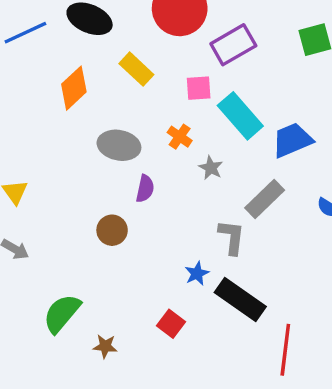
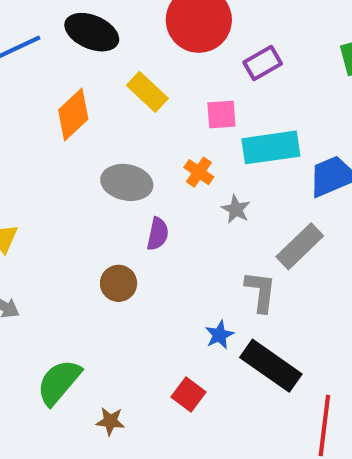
purple rectangle: (233, 45) -> (263, 63), size x0.7
cyan rectangle: (240, 116) -> (271, 147), turned -57

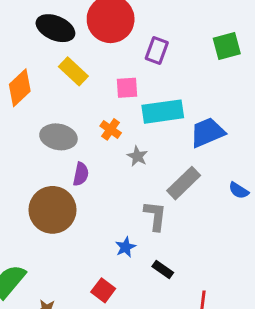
black ellipse: (92, 32) -> (55, 28), moved
purple rectangle: (263, 63) -> (157, 50), turned -40
brown circle: (119, 283) -> (52, 210), size x1.8
black rectangle: (271, 366) -> (163, 269), size x0.5

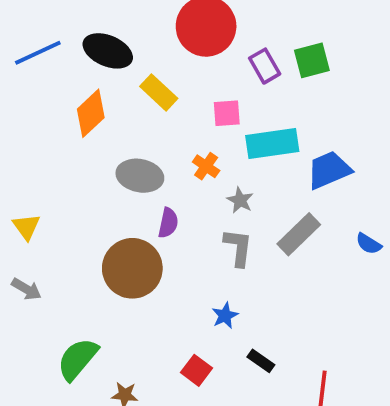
black ellipse: (55, 28) -> (108, 51), moved
green square: (227, 46) -> (312, 60), moved
purple rectangle: (157, 50) -> (265, 66), turned -50
gray L-shape: (155, 216) -> (238, 247), moved
black rectangle: (163, 269) -> (261, 361), moved

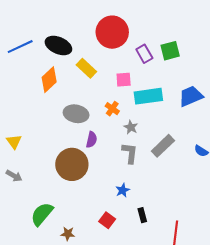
blue trapezoid: (329, 170) -> (191, 96), moved
black rectangle: (261, 361) -> (142, 215), turned 40

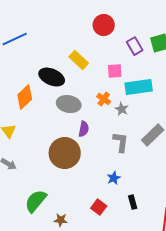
red circle: (112, 32) -> (104, 25), size x0.7
black ellipse: (58, 46) -> (52, 77), moved
orange diamond: (49, 80) -> (25, 97), moved
gray star: (131, 127) -> (122, 109), moved

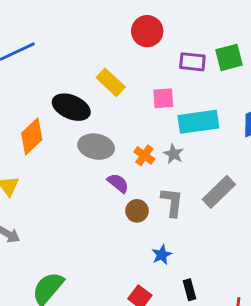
purple rectangle: (135, 46) -> (192, 62), turned -54
orange cross: (104, 99) -> (144, 155), moved
purple semicircle: (84, 129) -> (118, 183), turned -63
brown circle: (65, 153) -> (137, 211), moved, size x0.5

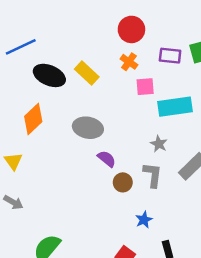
yellow rectangle: (111, 82) -> (87, 73), moved
black ellipse: (71, 107) -> (49, 75), moved
gray star: (173, 154) -> (159, 144), moved
orange cross: (144, 155) -> (129, 62), moved

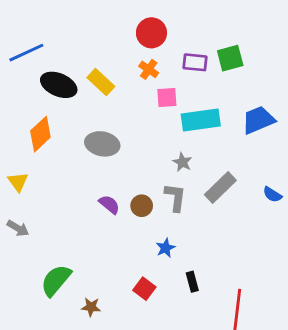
purple semicircle: (107, 159) -> (109, 204), moved

